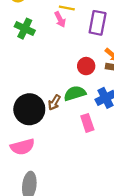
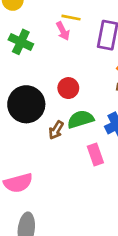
red circle: (86, 66) -> (68, 88), moved
black circle: (29, 109) -> (26, 104), moved

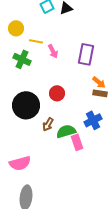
yellow line: (71, 18) -> (36, 41), moved
green semicircle: (81, 119) -> (66, 131), moved

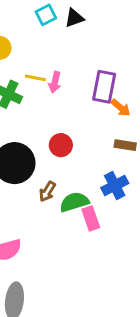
yellow line: (36, 41) -> (35, 78), moved
pink arrow: (53, 51) -> (55, 82), turned 40
orange arrow: (99, 82) -> (121, 108), moved

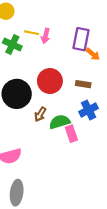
red circle: (61, 145) -> (50, 81), size x1.5
brown rectangle: (125, 145) -> (83, 84), moved

